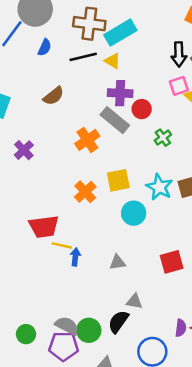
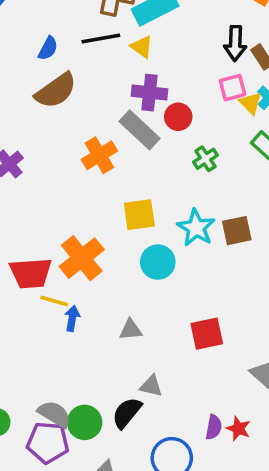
blue semicircle: (45, 47) -> (48, 48), moved
brown semicircle: (54, 96) -> (56, 91), size x1.4
orange cross: (85, 192) -> (82, 258), moved, size x1.4

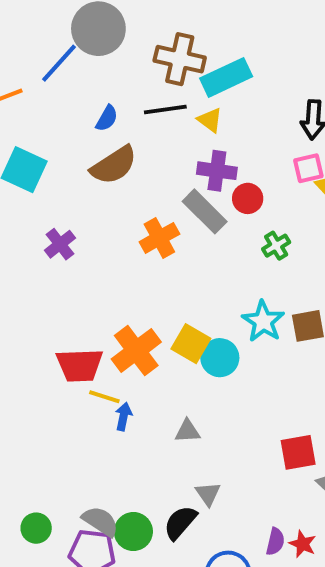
yellow square: (139, 215) -> (191, 344), moved, turned 36
red square: (207, 334) -> (298, 452), moved
gray triangle: (151, 386) -> (208, 494), turned 40

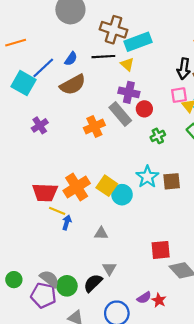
blue line: (59, 63) -> (43, 68), moved
purple semicircle: (275, 542) -> (144, 298), turned 40

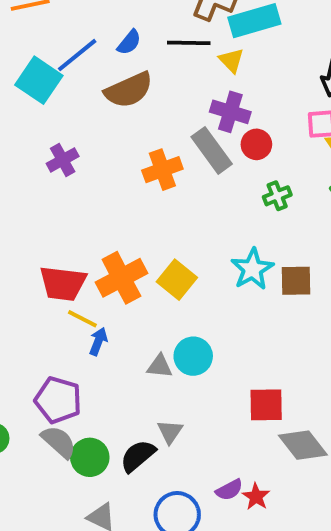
cyan circle: (122, 195) -> (193, 356), moved
purple pentagon: (43, 295) -> (58, 400), moved

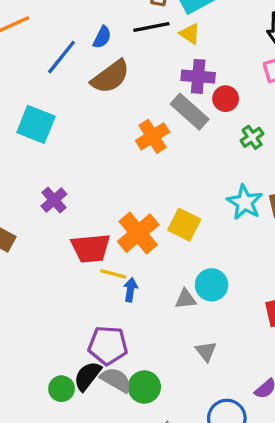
cyan square: (39, 80) -> (36, 124), moved
purple cross: (63, 160) -> (54, 200), moved
black semicircle: (138, 456) -> (88, 376), moved

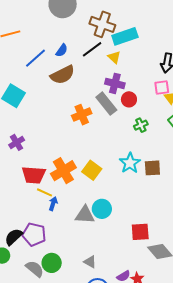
black line: (151, 27) -> (92, 49), turned -35
gray triangle: (186, 299) -> (85, 215), size x1.5
gray triangle: (206, 351) -> (90, 262), moved, turned -32
black semicircle: (88, 376) -> (14, 237), moved
gray semicircle: (116, 380) -> (35, 269), moved

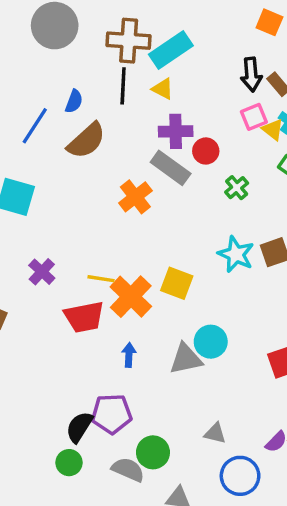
black line: (92, 49) -> (123, 86), turned -35
yellow line: (44, 192) -> (101, 279), moved

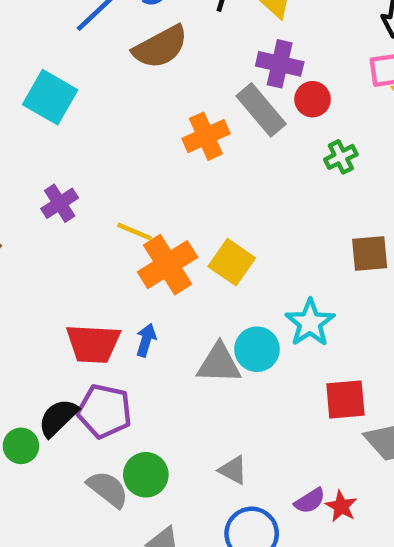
cyan star: (236, 254) -> (310, 323), moved
red trapezoid: (84, 317) -> (93, 344), moved
green circle: (69, 463) -> (21, 446), moved

